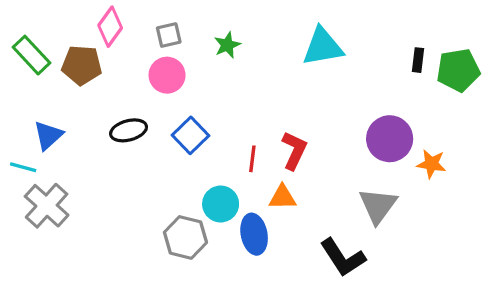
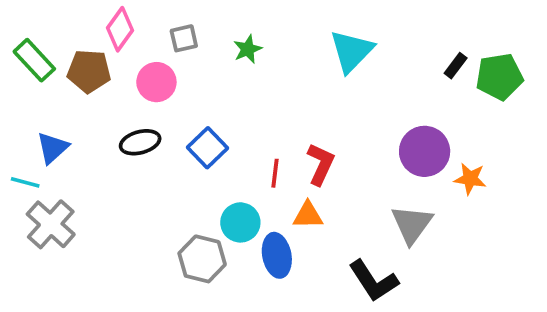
cyan triangle: (323, 47) -> (352, 51), turned -36
black rectangle: (418, 60) -> (456, 66), turned 30
pink circle: (167, 75) -> (156, 82), moved

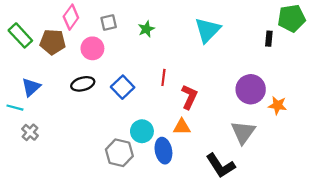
black rectangle: (456, 66) -> (269, 39), turned -32
green pentagon: (499, 77) -> (292, 18), moved
red line: (275, 173) -> (163, 77), moved
gray cross: (51, 224) -> (30, 132), size x0.6

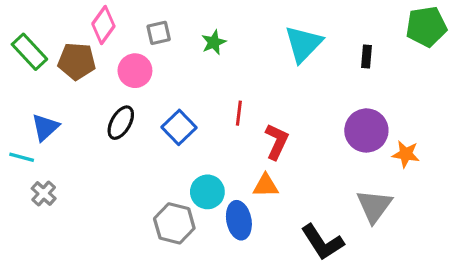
black rectangle: (269, 39) -> (366, 56), moved
black ellipse: (83, 84) -> (121, 123), turned -45
gray triangle: (243, 132) -> (374, 206), moved

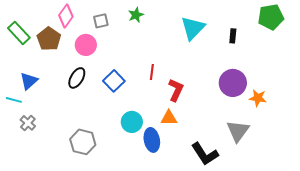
green star: (214, 42) -> (136, 15), moved
brown pentagon: (77, 61) -> (49, 39), turned 30
gray hexagon: (174, 223) -> (83, 142), moved

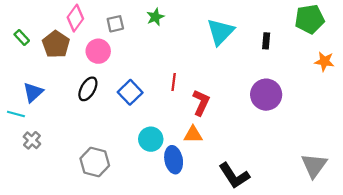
green rectangle: (19, 33) -> (22, 37), size x0.6
orange star: (258, 98) -> (324, 61), moved
gray triangle: (238, 131) -> (314, 165), moved

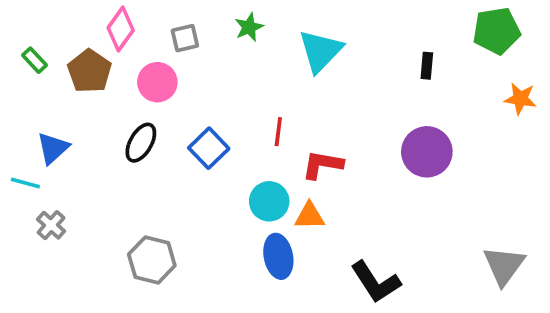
cyan triangle: (220, 32) -> (321, 51), moved
red L-shape: (201, 103) -> (322, 165), turned -105
cyan circle: (151, 139) -> (269, 201), moved

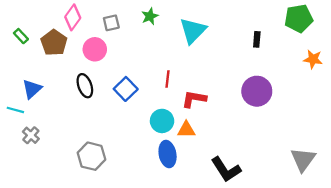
black ellipse: (141, 143) -> (85, 86), turned -50

